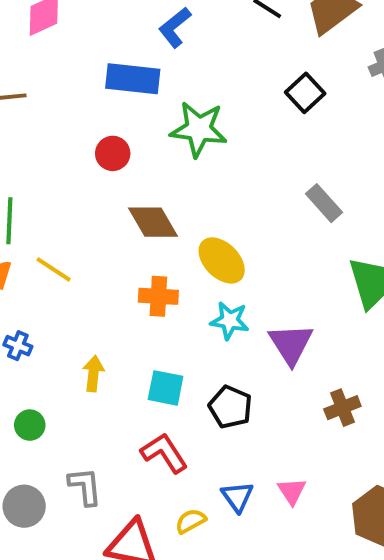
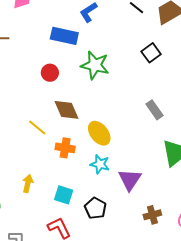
yellow line: (54, 269) -> (37, 128), moved

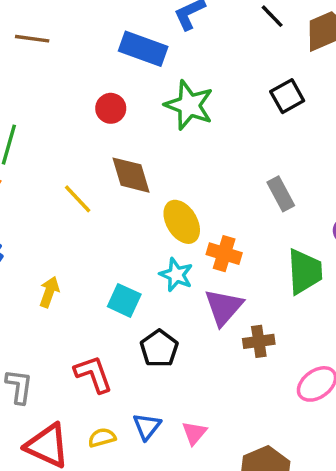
orange cross: (65, 148) -> (224, 254), moved
cyan square: (64, 195) -> (124, 300), moved
brown cross: (152, 215) -> (259, 341), moved

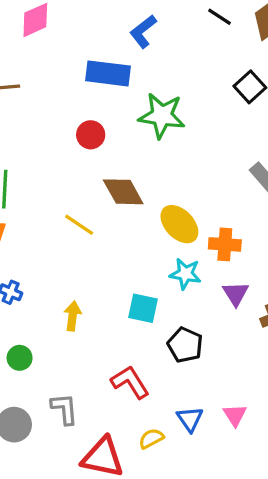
purple triangle: (224, 307) -> (236, 294), size x0.7

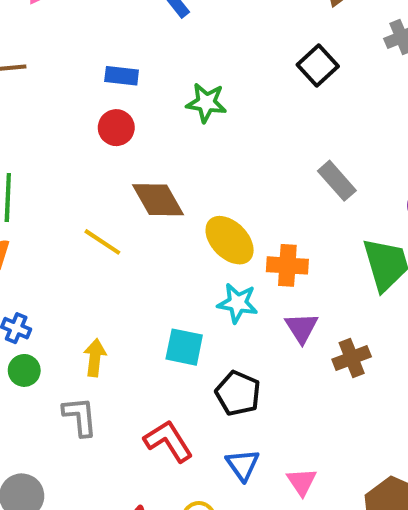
blue rectangle: (108, 73) -> (122, 76), moved, size x0.6
green star: (162, 116) -> (206, 103), size x0.7
green circle: (20, 358) -> (24, 370), moved
gray L-shape: (64, 409) -> (80, 417), moved
blue triangle: (190, 419) -> (243, 465), moved

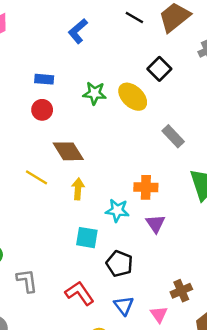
yellow ellipse: (230, 240) -> (133, 97), moved
yellow arrow: (95, 358) -> (78, 189), moved
brown cross: (352, 358) -> (181, 291), moved

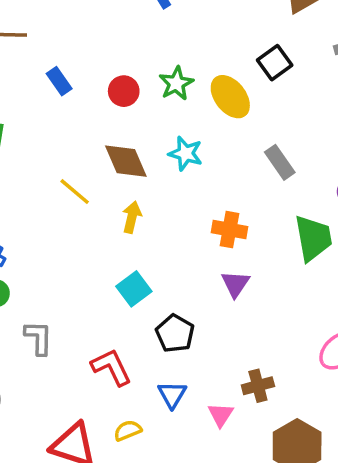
blue rectangle: (44, 79) -> (59, 81), moved, turned 42
green star: (95, 93) -> (176, 83), turned 30
red circle: (42, 110) -> (124, 91), moved
cyan star: (117, 210) -> (185, 153), moved
cyan square: (87, 238) -> (134, 289), turned 35

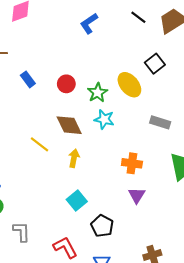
green star: (176, 83) -> (98, 93), moved
gray rectangle: (280, 162) -> (160, 122), turned -36

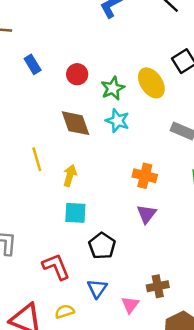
yellow line: (40, 144) -> (37, 159), moved, turned 30
yellow arrow: (74, 158) -> (70, 176), moved
cyan square: (77, 201) -> (75, 213), turned 36

